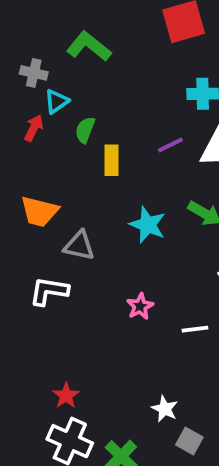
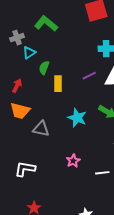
gray cross: (34, 73) -> (17, 38), turned -32
red arrow: (34, 128) -> (17, 86), moved
white L-shape: (49, 291) -> (25, 169), moved

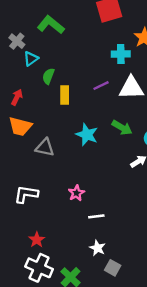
gray cross: (17, 38) -> (17, 41), turned -32
pink star: (73, 161) -> (76, 193), moved
white line: (102, 173) -> (96, 216), moved

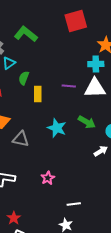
cyan cross: (121, 54) -> (96, 64), moved
purple line: (101, 86) -> (69, 86), turned 32
white line: (96, 216) -> (74, 204), moved

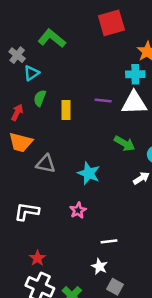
green semicircle: (24, 78) -> (40, 98), moved
cyan star: (57, 128) -> (89, 173), moved

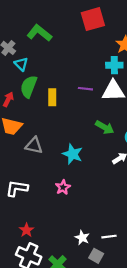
cyan triangle: (31, 73) -> (21, 64), turned -40
green semicircle: (40, 98) -> (29, 87), size x1.5
white line: (109, 241) -> (109, 237), moved

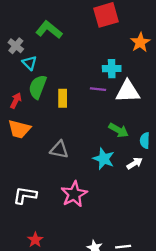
cyan cross: (114, 65) -> (112, 69), moved
gray triangle: (34, 145) -> (59, 150), moved
cyan star: (73, 154) -> (104, 159), moved
pink star: (63, 187) -> (74, 194), size x1.6

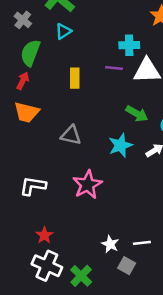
cyan triangle: (30, 63) -> (63, 31), moved, turned 42
green semicircle: (38, 87) -> (30, 53), moved
cyan star: (104, 159) -> (120, 145), turned 30

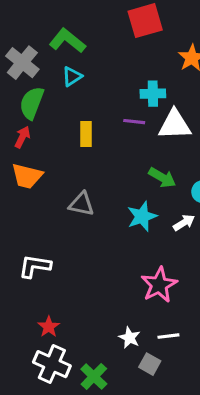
gray cross: (23, 20) -> (22, 63), size x1.5
pink star: (87, 185) -> (159, 285), moved

